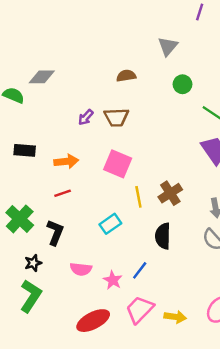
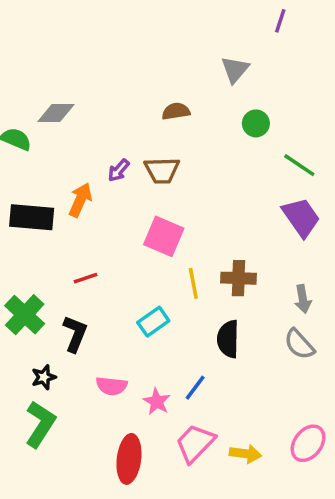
black rectangle: (25, 150) -> (32, 217), size x1.4
orange arrow: (66, 161) -> (80, 200), moved, turned -60
brown cross: (170, 193) -> (238, 278), turned 35
red ellipse: (93, 321) -> (129, 459), turned -56

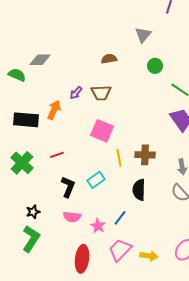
green cross: (25, 315) -> (22, 163), moved
black L-shape: (75, 334) -> (68, 187), moved

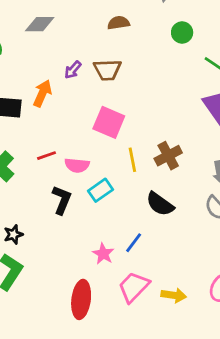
gray diamond: (40, 60) -> (40, 24), moved
brown cross: (145, 155) -> (168, 156), turned -30
black semicircle: (139, 190) -> (160, 204), turned -55
pink semicircle: (72, 217) -> (77, 165), moved

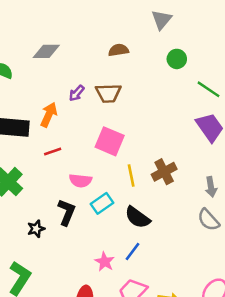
red line: (47, 156) -> (53, 151), moved
black semicircle: (160, 204) -> (138, 217), moved
black star: (13, 234) -> (36, 229), moved

